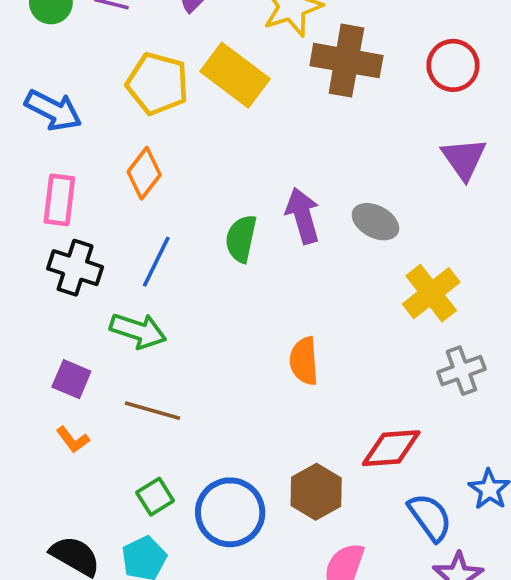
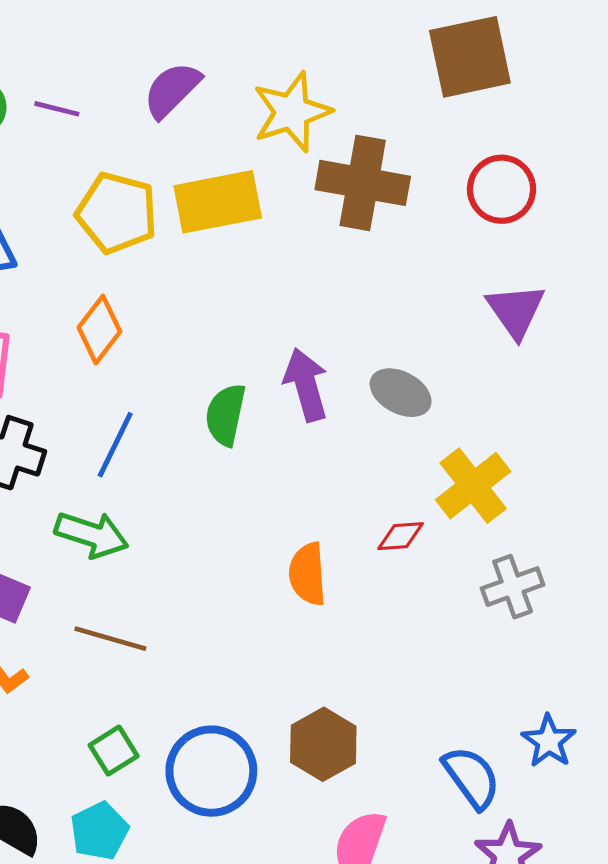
yellow rectangle: (235, 75) -> (218, 202), turned -48
red diamond: (391, 448) -> (401, 536), moved, size x0.6

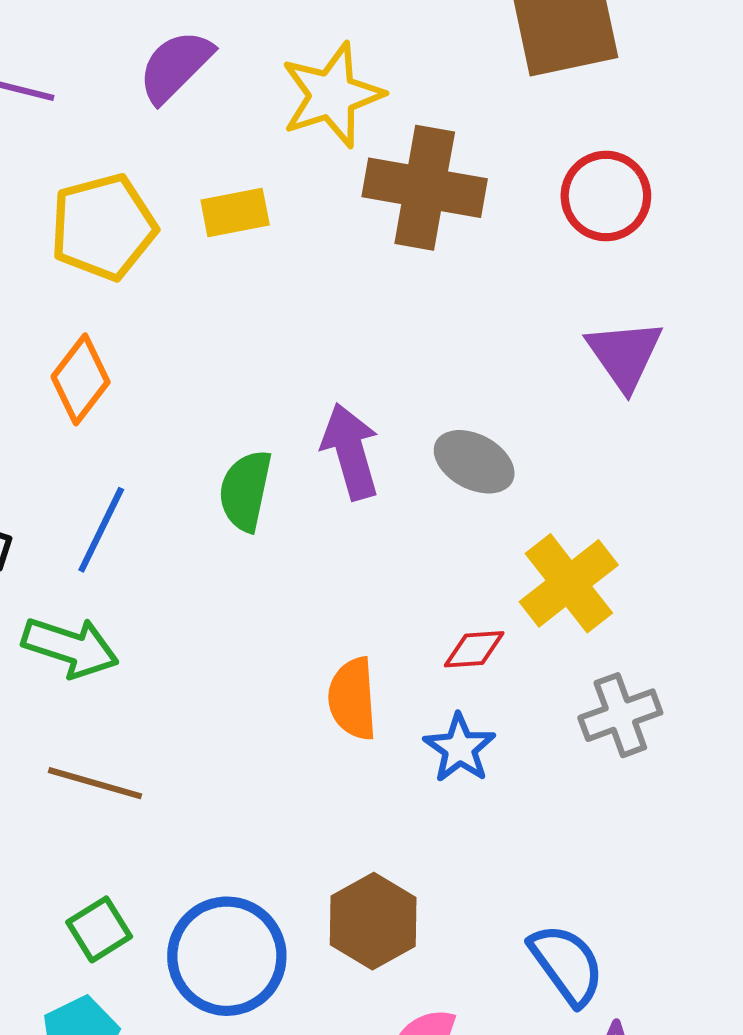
yellow rectangle: (218, 202) -> (235, 213), size x0.6
yellow pentagon: (117, 213) -> (103, 227), turned -30
blue star: (549, 741) -> (460, 748), moved

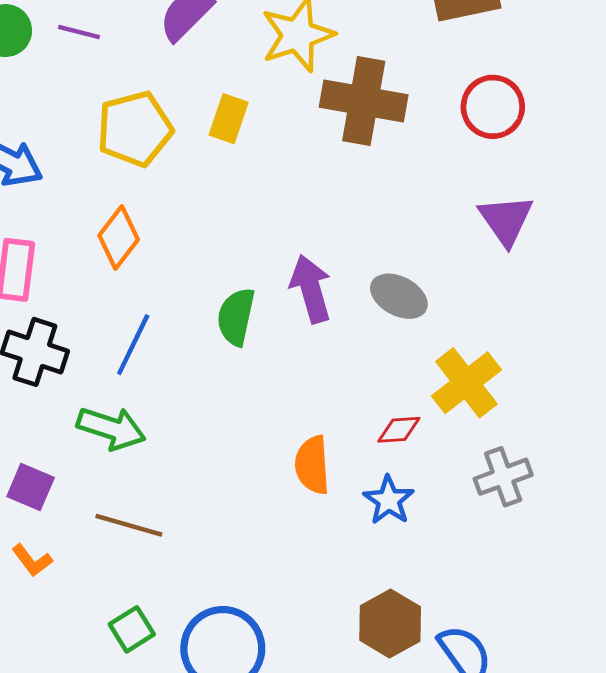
yellow rectangle: (235, 213) -> (229, 119), turned -60
brown hexagon: (373, 921) -> (390, 623), moved

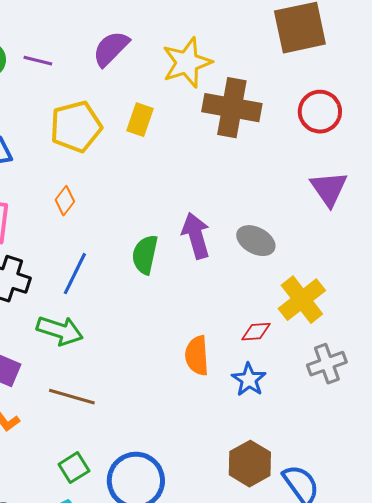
orange diamond: (119, 237) -> (65, 201), size x0.7

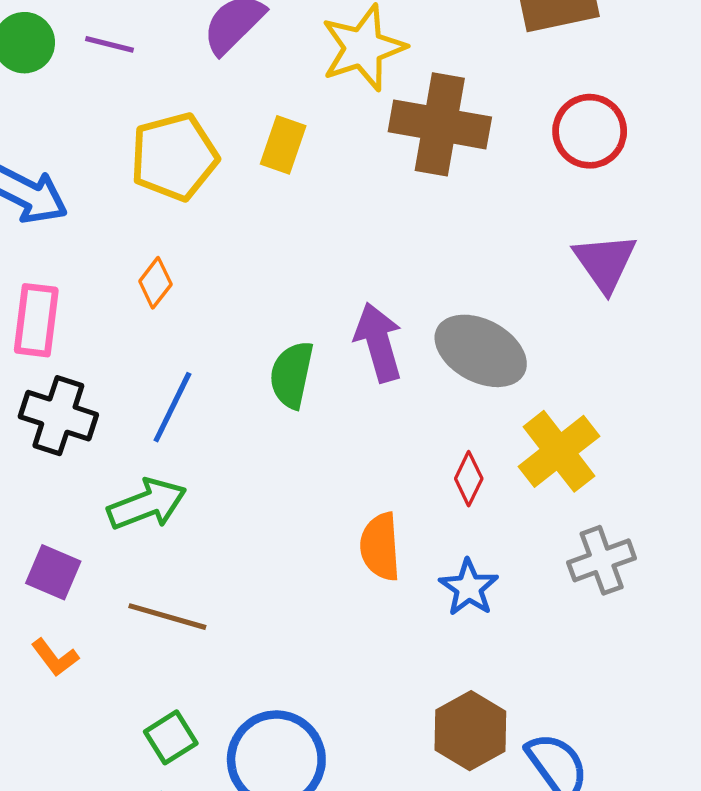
gray ellipse: (256, 241) -> (481, 351), size x1.4
green arrow: (60, 331) -> (147, 504), turned -39
red diamond: (256, 332) -> (469, 479), moved, turned -60

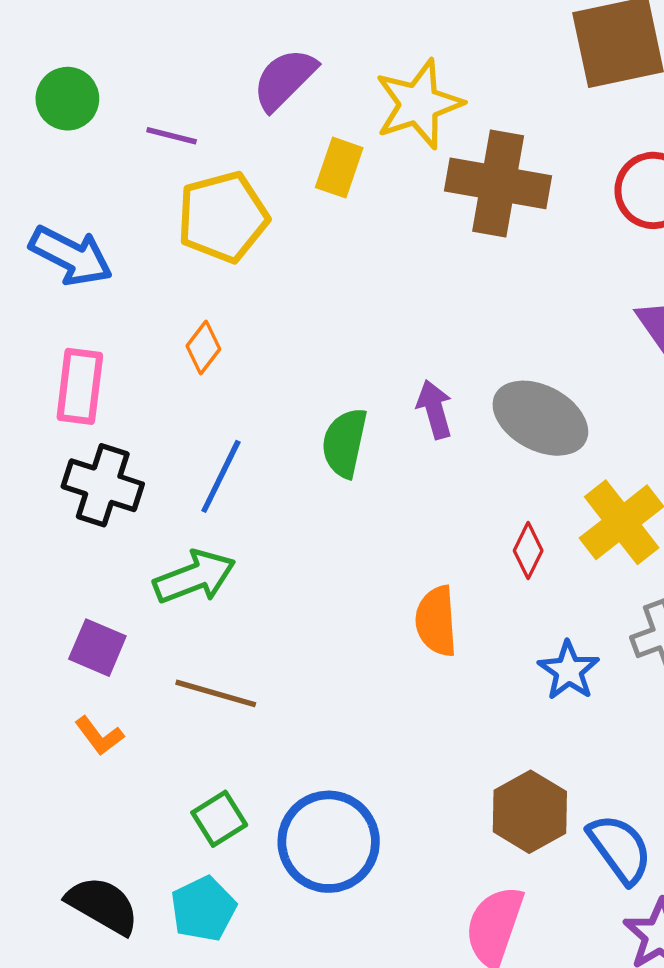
purple line: (109, 44) -> (172, 136), moved
yellow rectangle: (283, 145) -> (339, 168), moved
purple arrow: (378, 342) -> (435, 409), size x0.7
blue star: (469, 588) -> (569, 671), moved

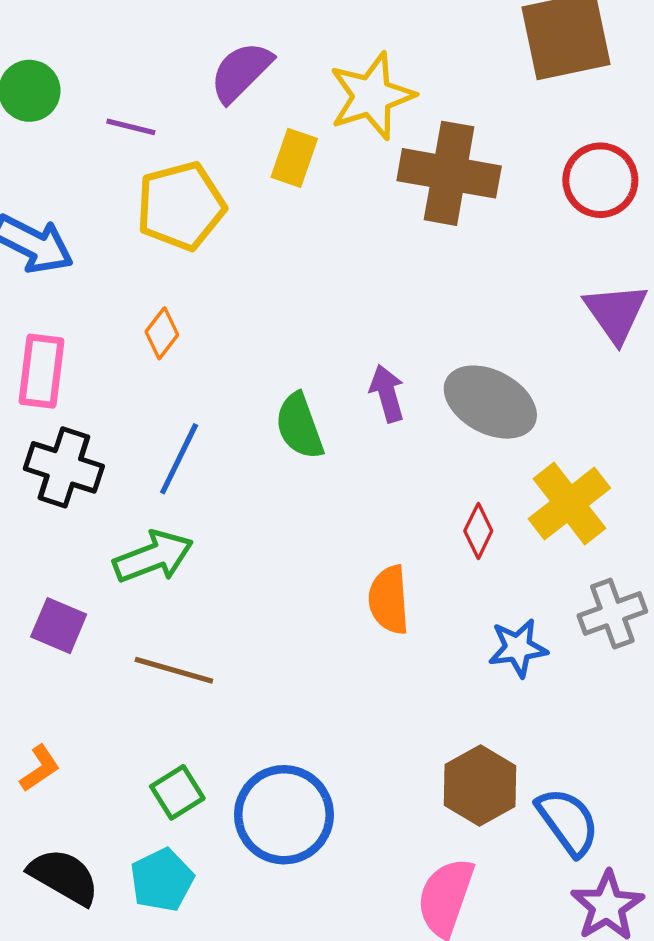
green semicircle: (345, 443) -> (299, 426), turned -32
blue star: (569, 671) -> (518, 648), turned 30
orange L-shape: (99, 736) -> (40, 768), moved, turned -87

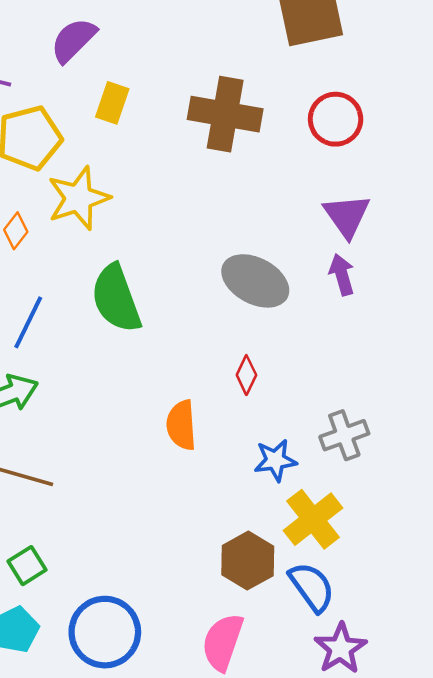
yellow star: (372, 96) -> (78, 198), moved
purple arrow: (387, 393) -> (342, 275), moved
green semicircle: (299, 426) -> (116, 298), size x1.4
yellow cross: (569, 503) -> (313, 519), moved
blue circle: (284, 815) -> (105, 632), moved

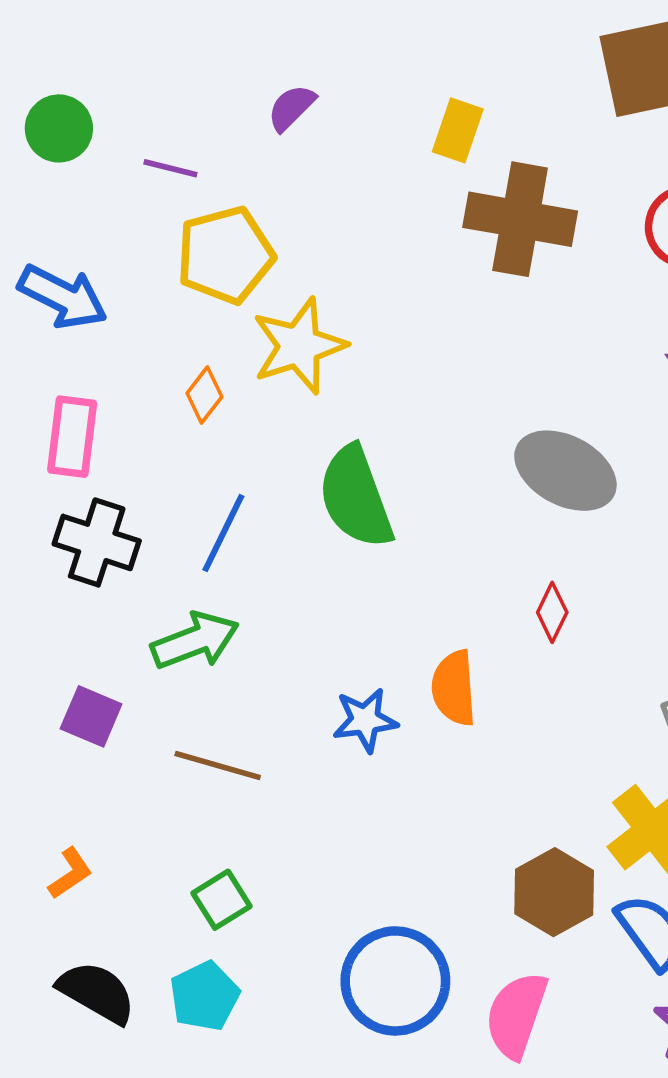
purple semicircle: (73, 40) -> (291, 108), size x0.7
yellow rectangle: (112, 103) -> (458, 130), moved
blue star: (275, 460) -> (365, 720), moved
blue circle: (105, 632) -> (395, 981), moved

